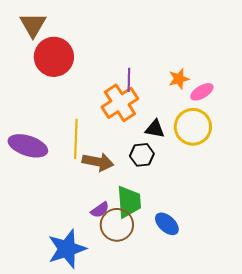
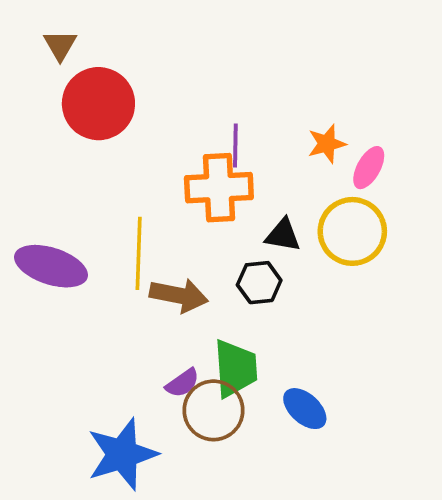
brown triangle: (33, 25) -> (60, 45), size x0.7
pink ellipse: (202, 92) -> (369, 168), turned -30
orange cross: (120, 103) -> (219, 188), turned 30

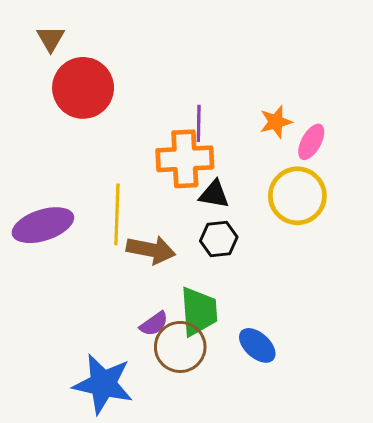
black triangle: (283, 235) -> (214, 194), moved
purple ellipse: (51, 266) -> (43, 225), turned -36
blue star: (122, 454) -> (103, 384), turned 30

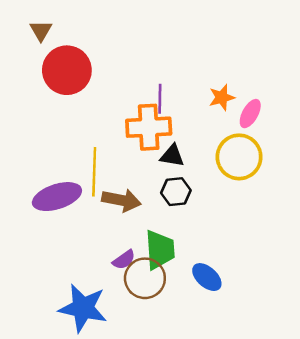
purple ellipse: (43, 225) -> (57, 197), moved

